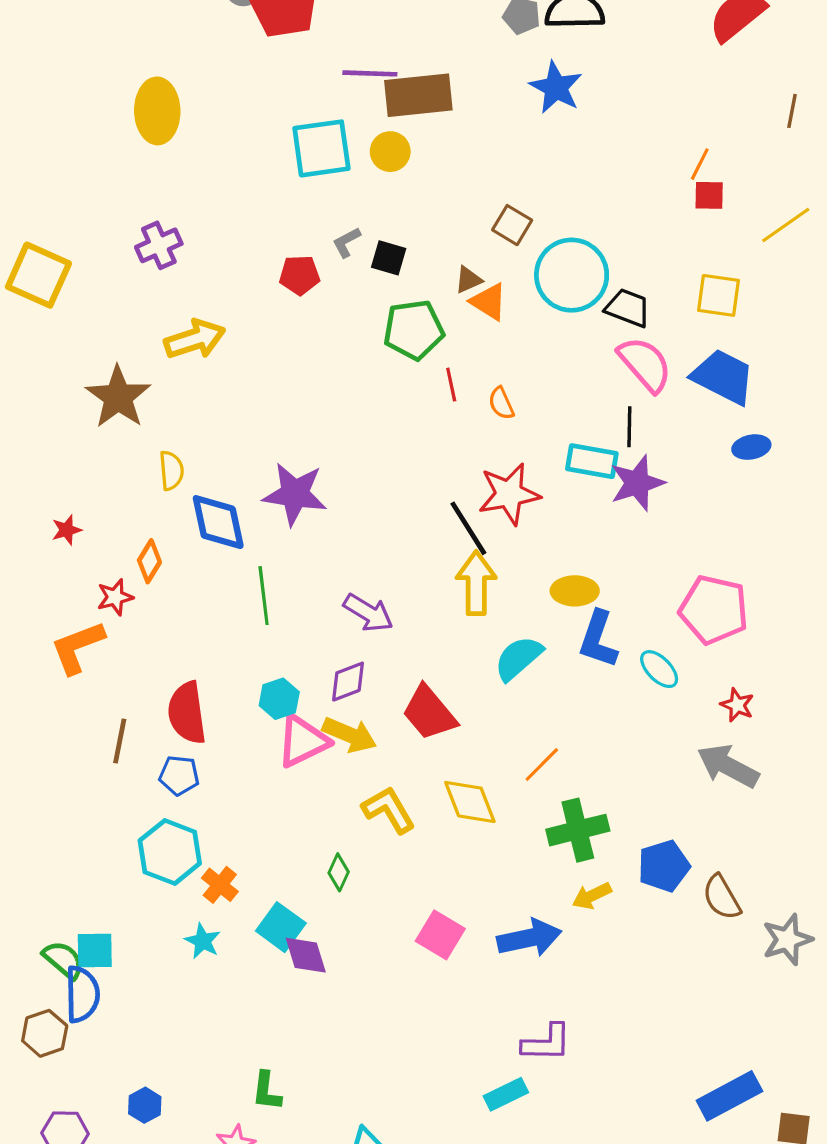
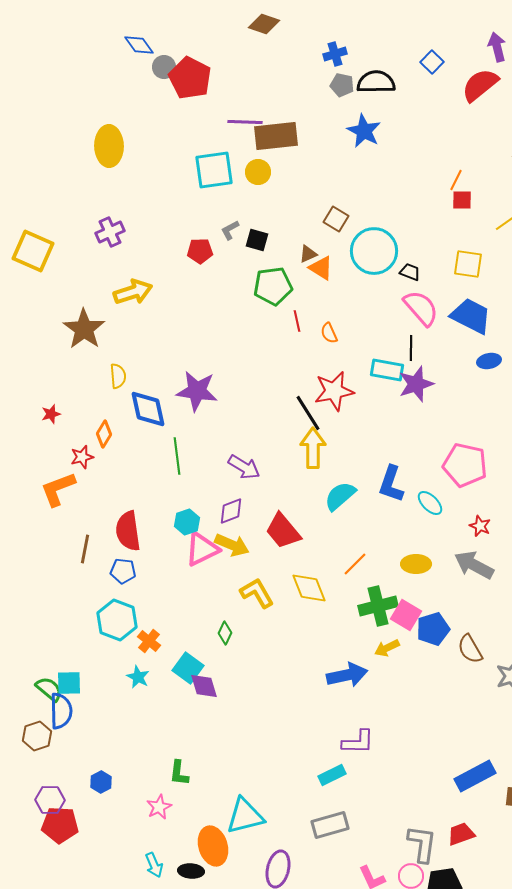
black trapezoid: (628, 308) -> (410, 272), size x0.7
yellow ellipse: (575, 591) -> (416, 564), moved
pink square: (440, 935) -> (406, 615), moved

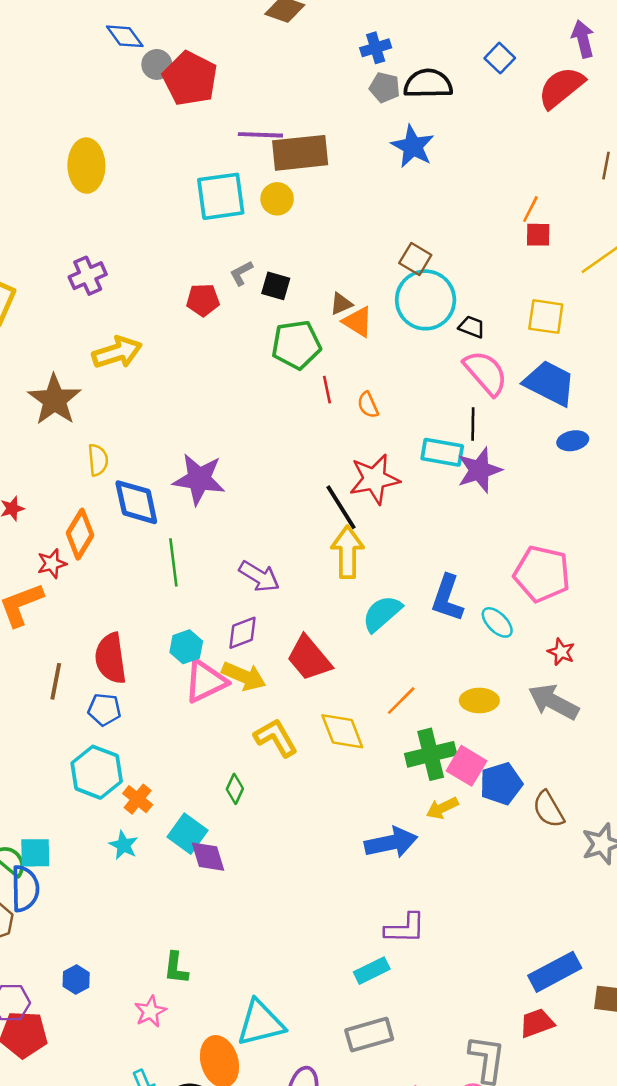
brown square: (336, 219) -> (415, 259), moved
orange diamond: (104, 434) -> (80, 534), size x1.4
red trapezoid: (461, 834) -> (537, 1023), moved

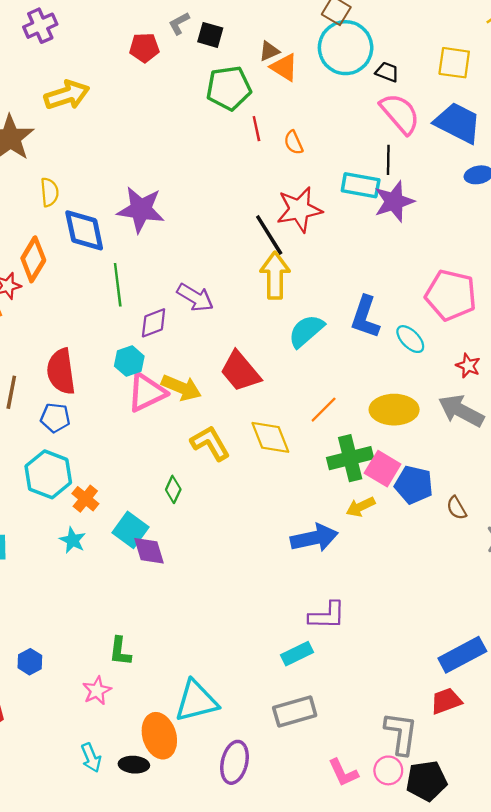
purple diamond: (243, 633) -> (154, 323), moved
yellow ellipse: (479, 701) -> (394, 410), size x1.4
blue pentagon: (501, 784) -> (414, 485), turned 30
brown semicircle: (548, 809) -> (457, 508), size x0.7

